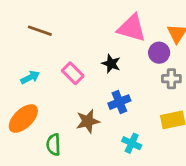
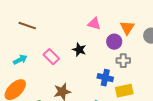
pink triangle: (132, 28) -> (94, 24), size x0.6
blue cross: (119, 102) -> (105, 78), moved, turned 35

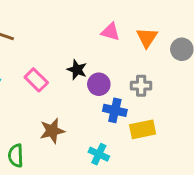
pink triangle: (94, 24) -> (110, 32), moved
purple circle: (114, 42) -> (99, 84), moved

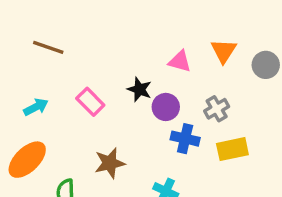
pink triangle: (110, 32) -> (180, 61), moved
gray cross: (141, 86) -> (217, 109), turned -30
yellow rectangle: (143, 129) -> (232, 149), moved

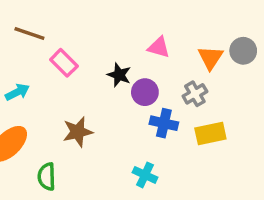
orange triangle: (224, 51) -> (210, 58), moved
pink rectangle: (90, 102) -> (64, 63), moved
brown star: (110, 163) -> (78, 132), moved

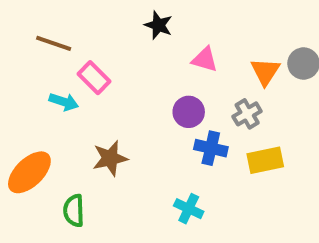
black star: (119, 75) -> (158, 25), moved
cyan arrow: (17, 92) -> (64, 102), moved, turned 45

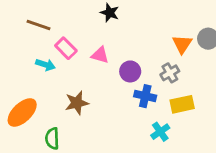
pink triangle: (205, 59) -> (100, 55), moved
cyan cross: (189, 209) -> (160, 132), moved, turned 30

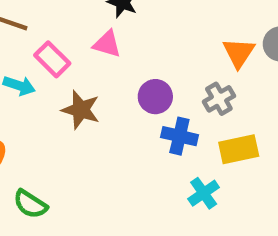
pink triangle: (100, 55) -> (107, 44), moved
brown star: (77, 103) -> (81, 110), moved, turned 30
green semicircle: (52, 138) -> (30, 204), turned -55

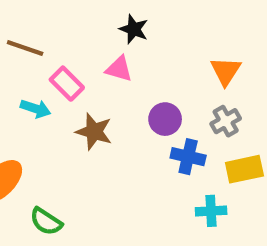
orange triangle: (239, 53) -> (226, 71), moved
cyan cross: (204, 193) -> (211, 211), turned 32

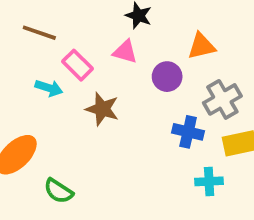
orange triangle: (226, 71) -> (201, 46), moved, turned 44
purple circle: (165, 119) -> (167, 77), moved
gray cross: (226, 121) -> (222, 99), size x1.4

